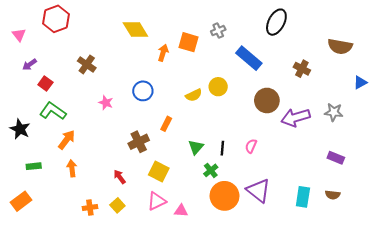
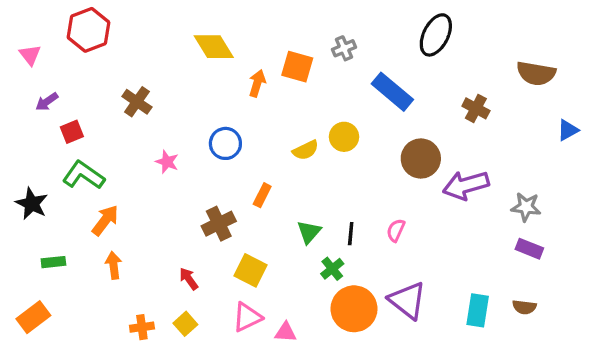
red square: (45, 84) -> (72, 132), turned 32
gray star: (334, 112) -> (526, 207), moved

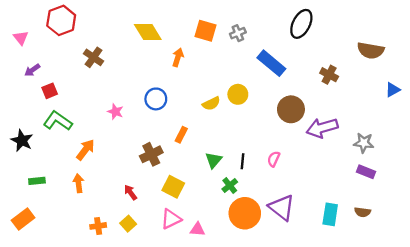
orange square: (297, 67) -> (206, 31), moved
brown cross: (137, 102) -> (94, 57), moved
orange arrow: (105, 220) -> (85, 150), moved

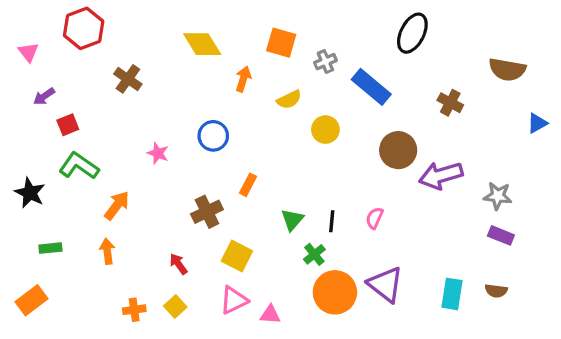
gray cross: (238, 33) -> (325, 62), moved
yellow semicircle: (211, 104) -> (289, 100), moved

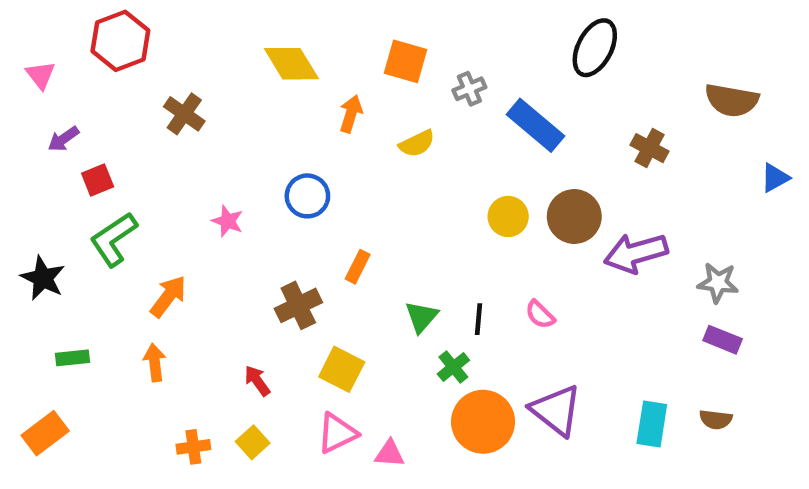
yellow circle: (325, 130) -> (508, 216), moved
green L-shape: (79, 166) -> (114, 239), turned -69
pink semicircle: (374, 218) -> (540, 315), turned -70

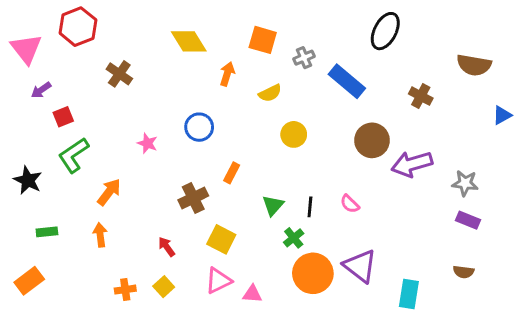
pink triangle: (41, 75) -> (26, 49), size x1.6
yellow circle: (508, 216) -> (294, 134), moved
cyan rectangle: (652, 424) -> (409, 294), moved

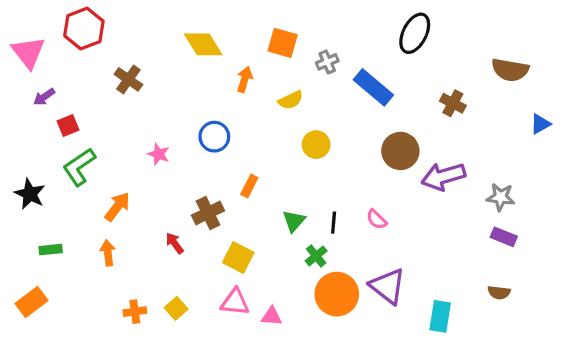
red arrow: (167, 247) -> (175, 243), moved
pink triangle: (218, 281) -> (235, 302), turned 32

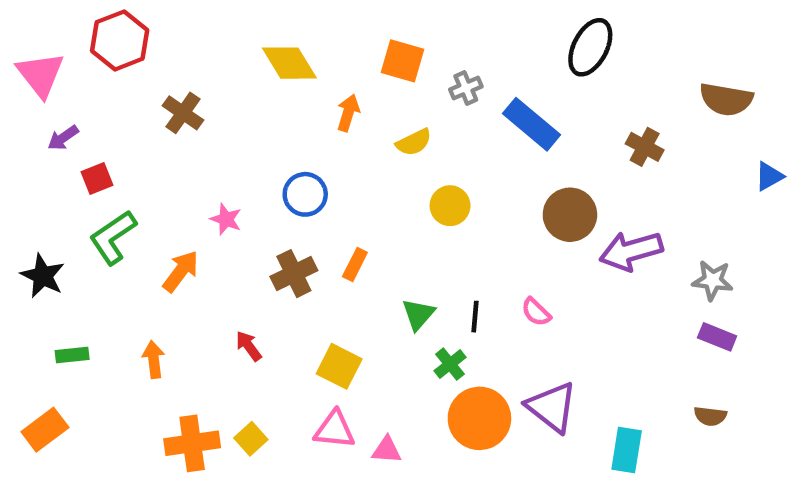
orange arrow: (117, 207) -> (181, 271), moved
brown cross: (208, 213) -> (294, 274), moved
orange cross: (135, 312) -> (192, 443), size x1.6

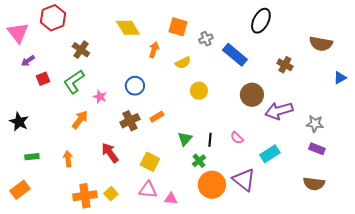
green L-shape: (113, 237) -> (74, 82), moved
orange rectangle: (355, 264) -> (157, 117), turned 32
red arrow: (249, 346) -> (110, 153), size x1.5
brown semicircle: (710, 416) -> (314, 184), size x1.5
cyan rectangle: (627, 450) -> (270, 154), moved, turned 48

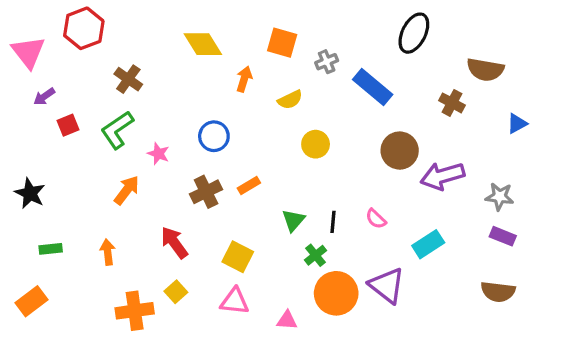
brown semicircle: (321, 44) -> (485, 70), moved
blue triangle: (340, 78) -> (517, 124), moved
yellow square: (111, 194) -> (176, 292), moved
pink triangle: (171, 199) -> (287, 320), moved

